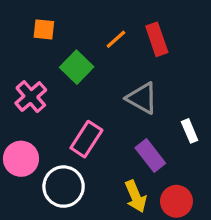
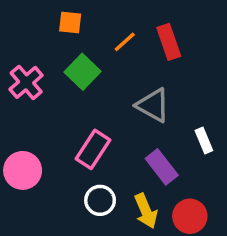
orange square: (44, 29) -> (70, 23), moved
pink cross: (31, 97) -> (26, 82), moved
white circle: (64, 187) -> (100, 200), moved, size x0.7

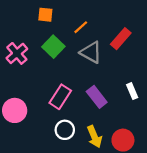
red rectangle: (169, 42) -> (121, 39), moved, turned 60
gray triangle: (153, 105) -> (91, 52), moved
purple rectangle: (162, 167) -> (97, 97), moved

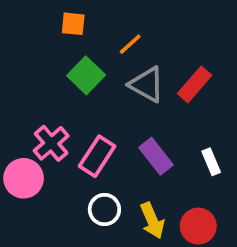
red rectangle: (121, 39) -> (195, 84), moved
pink cross: (17, 53) -> (51, 143), moved
white rectangle: (132, 91) -> (211, 162), moved

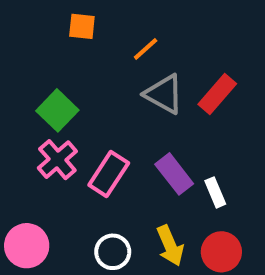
green square: (86, 75) -> (57, 110), moved
white rectangle: (211, 162) -> (215, 192), moved
pink circle: (24, 178) -> (27, 246), moved
white circle: (104, 210) -> (113, 252), moved

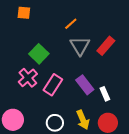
orange square: (82, 26) -> (24, 13), moved
gray triangle: (164, 94) -> (80, 46), turned 30
green square: (57, 110) -> (39, 54), moved

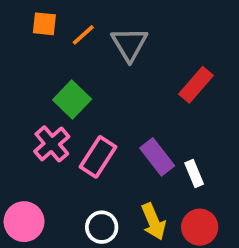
orange line: (71, 24) -> (83, 35), moved
gray triangle: (80, 46) -> (129, 44), moved

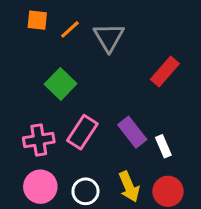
pink cross: (52, 144) -> (39, 140), moved, turned 32
pink circle: (24, 222) -> (40, 187), moved

